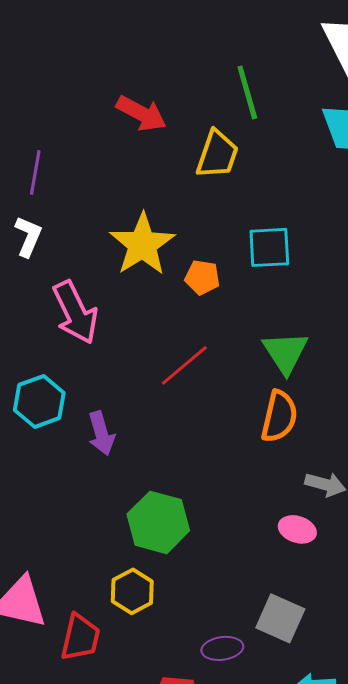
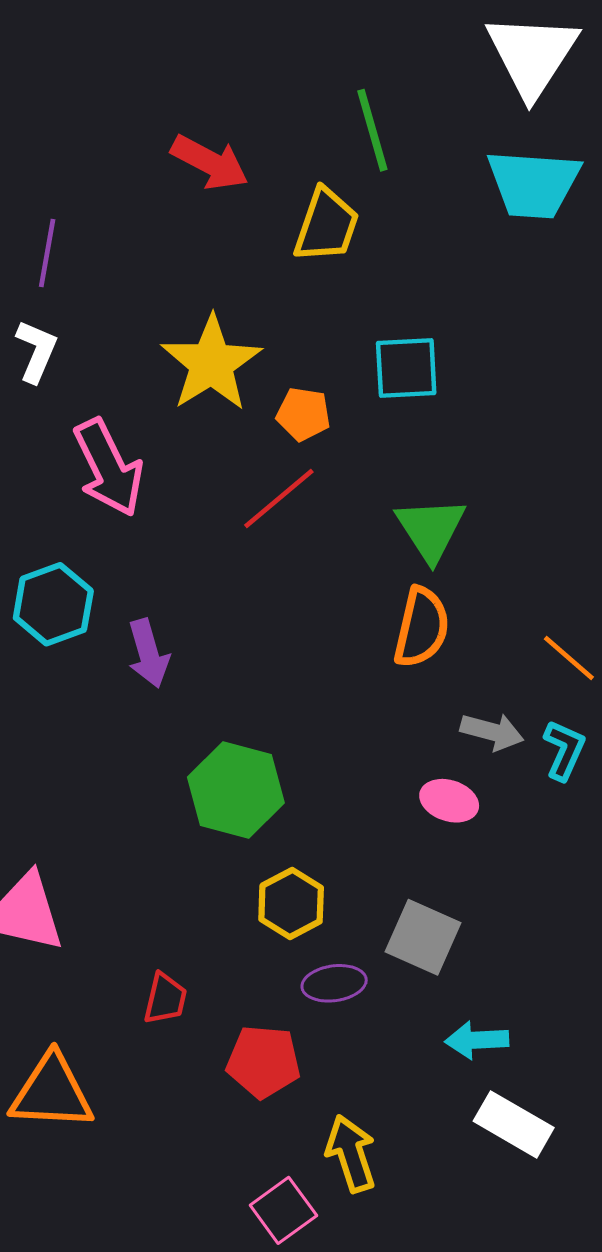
red line: (184, 365) -> (279, 498), moved
yellow hexagon: (132, 591) -> (291, 903), moved
red trapezoid: (80, 637) -> (165, 999), moved, size x0.7

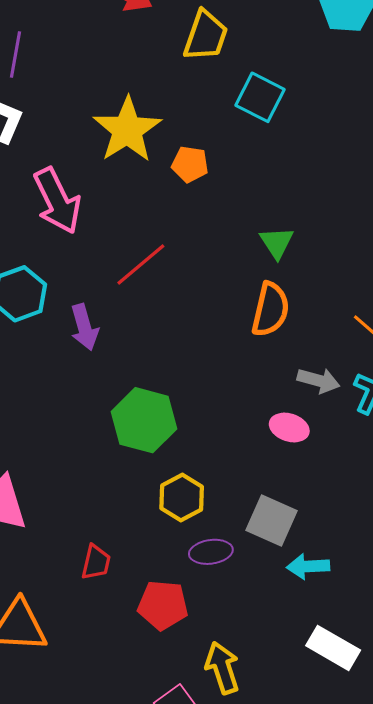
cyan square: (406, 368) -> (260, 97), moved, turned 30
red line: (279, 498) -> (141, 265), moved
green triangle: (431, 529) -> (277, 243), size x0.7
cyan arrow: (477, 1040) -> (308, 566), moved

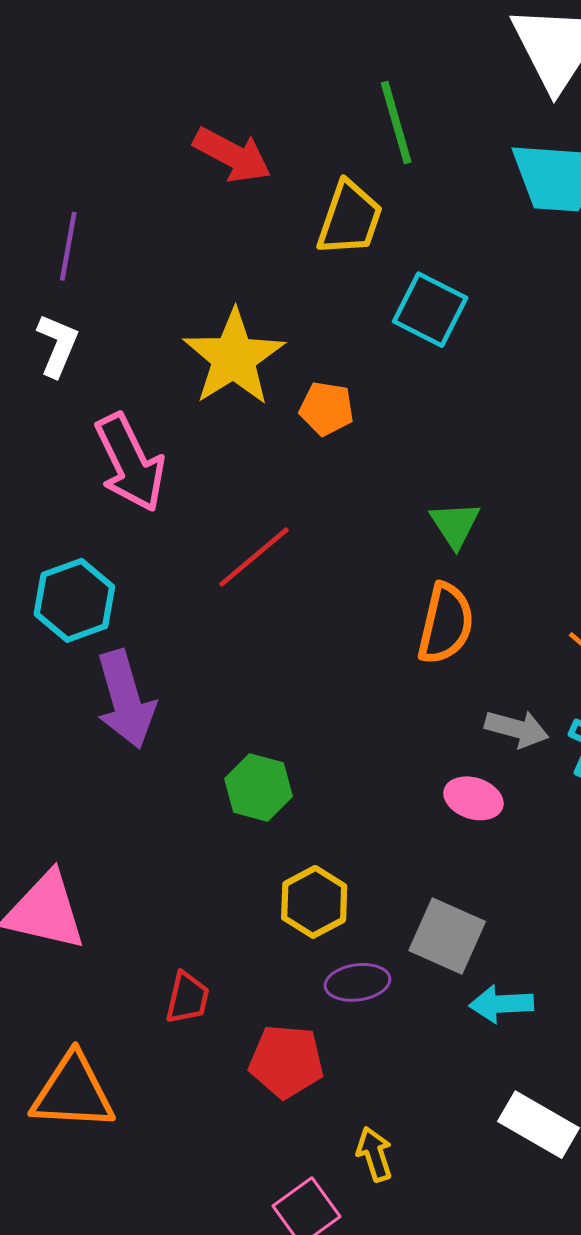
purple arrow: (84, 327) -> (125, 699), moved, size x1.4
green hexagon: (144, 420) -> (258, 788), size x0.7
yellow arrow: (222, 668) -> (374, 1154), size x0.7

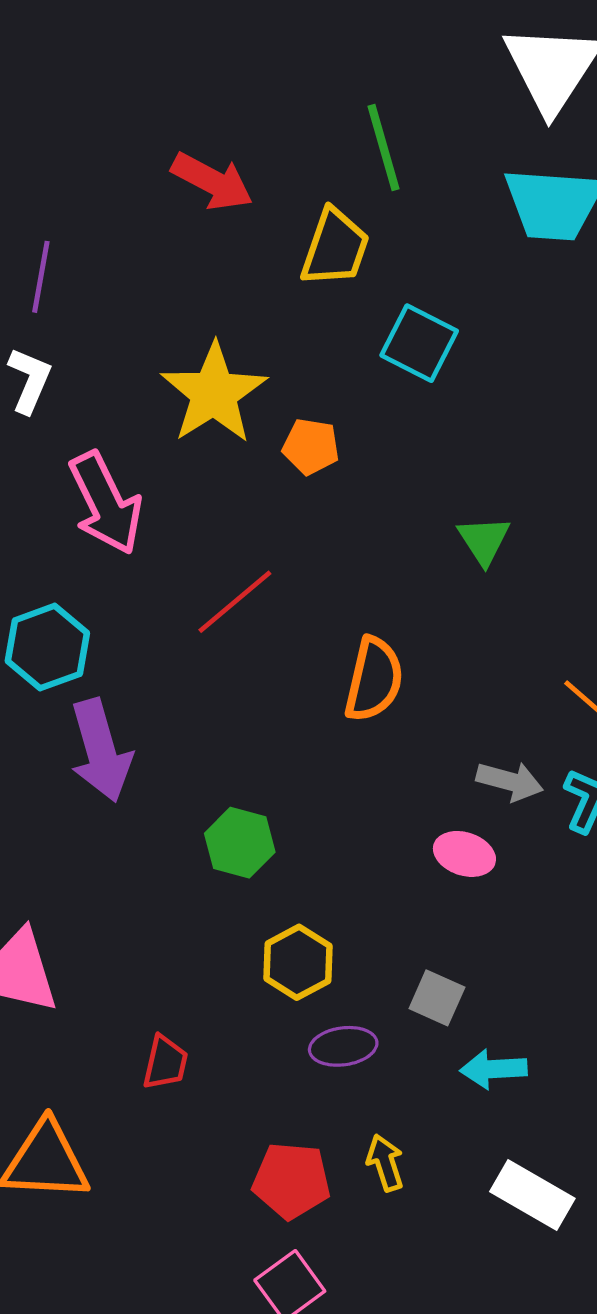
green triangle: (455, 525) -> (484, 540), moved
orange semicircle: (446, 624) -> (374, 679), moved
gray square: (447, 936) -> (437, 998), size x0.7
red pentagon: (286, 1061) -> (291, 1181), moved
yellow arrow: (374, 1154) -> (385, 1163), moved

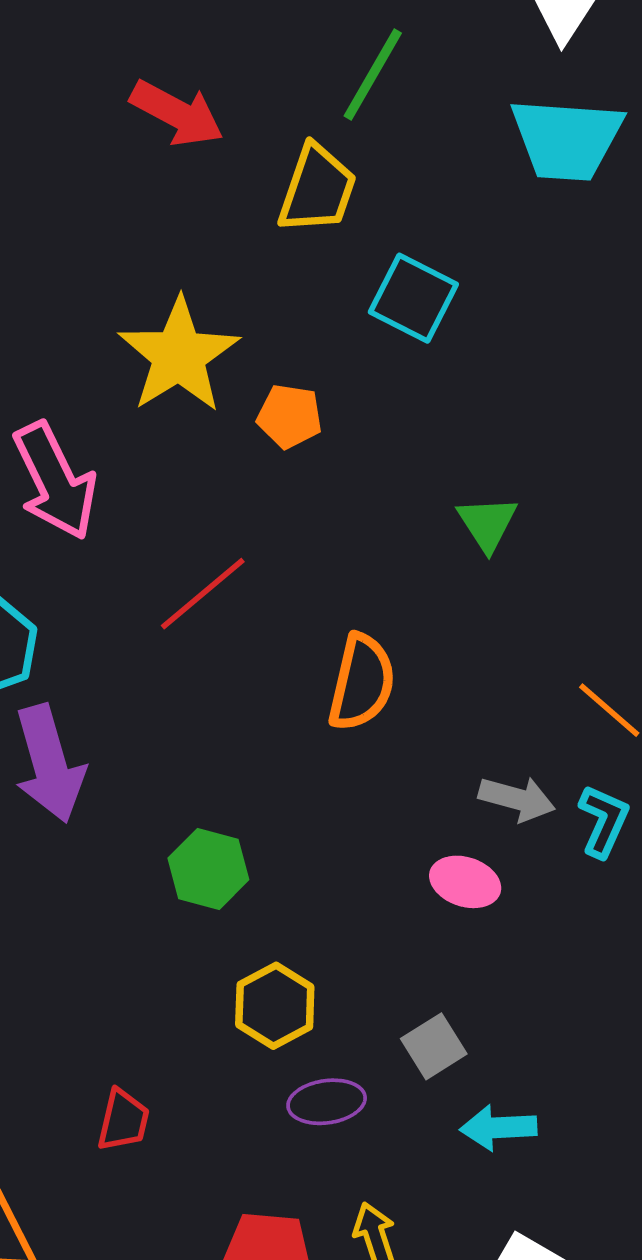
green line: (384, 147) -> (373, 75), turned 46
gray square: (437, 998) -> (434, 1046), turned 34

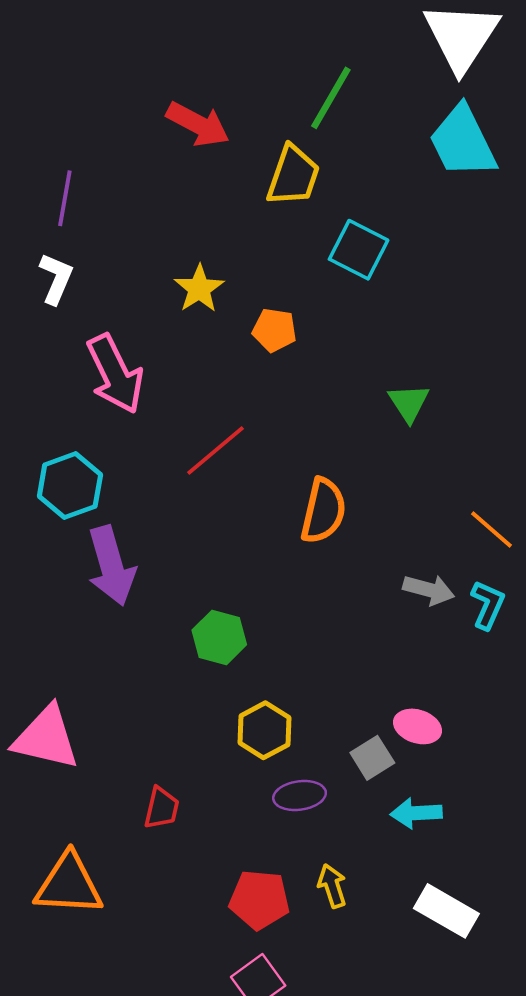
cyan trapezoid: (567, 139) -> (463, 142), turned 60
yellow star: (179, 355) -> (199, 289), size x0.6
pink ellipse: (465, 882) -> (417, 726), moved

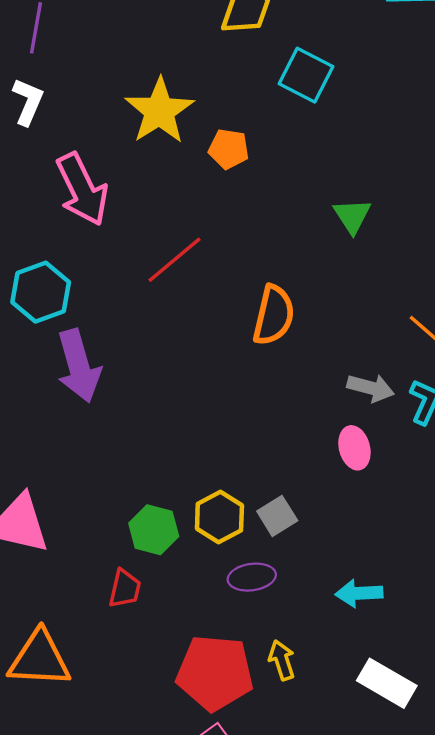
yellow star: (199, 289) -> (159, 111), size x1.5
green hexagon: (219, 637) -> (154, 530), moved
pink ellipse: (417, 726) -> (354, 448), moved, turned 57
gray square: (372, 758) -> (277, 516), moved
red pentagon: (259, 900) -> (215, 673), size x1.4

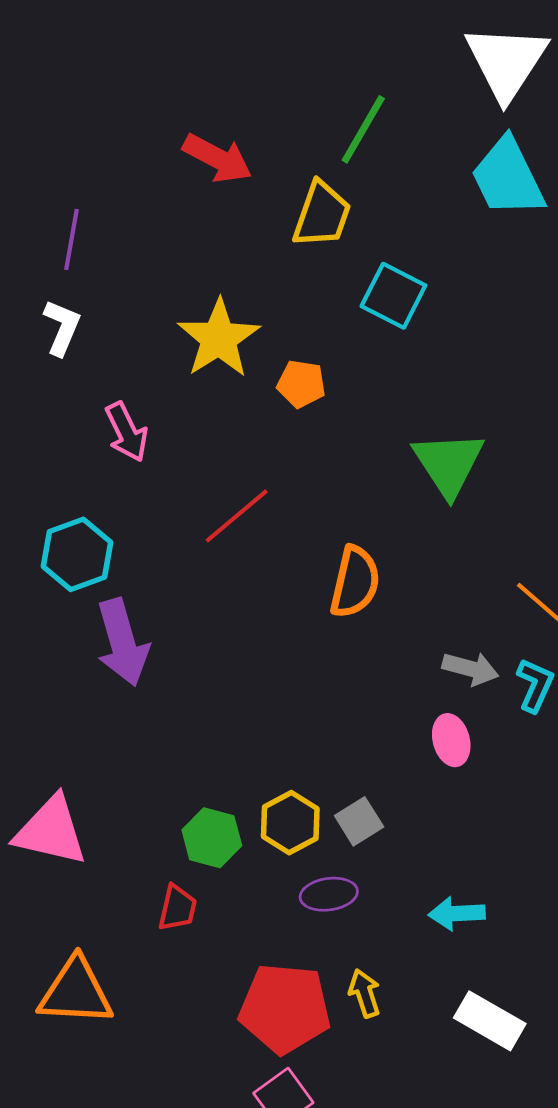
pink arrow: (82, 189) -> (127, 432), size x0.7
green triangle: (352, 216) -> (448, 464), size x1.6

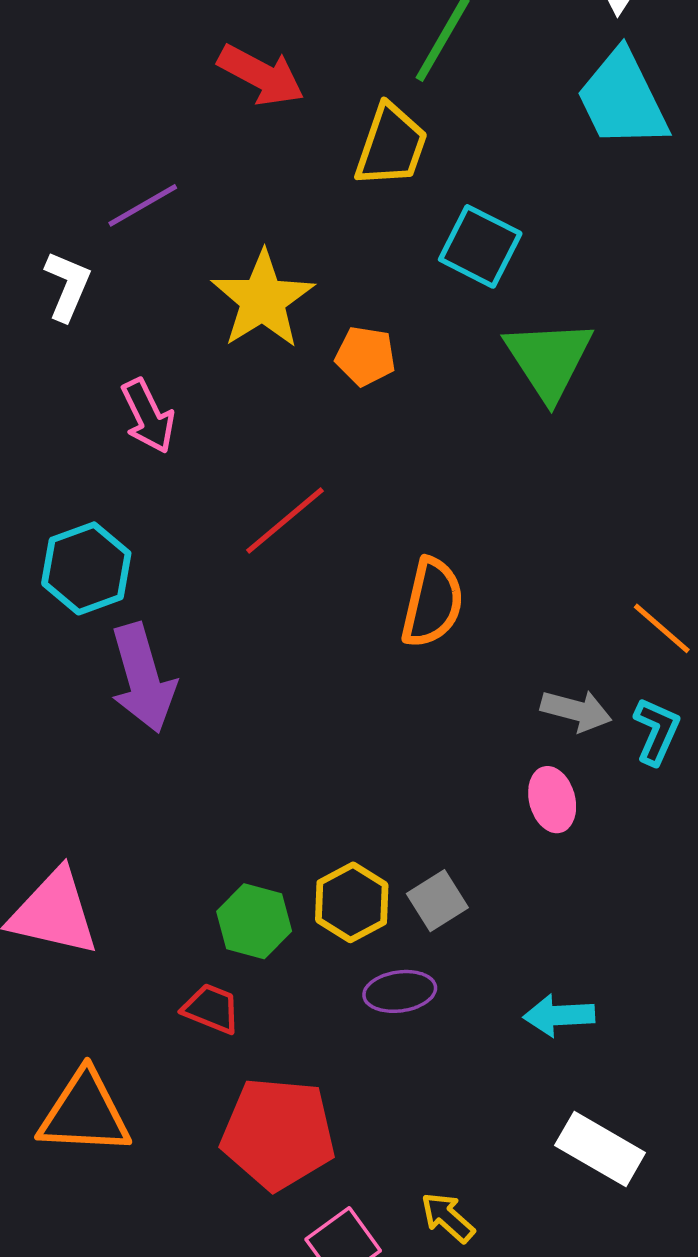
purple line: (72, 239) -> (143, 205), moved, turned 50
green triangle: (448, 464) -> (549, 359), moved
red trapezoid: (177, 908) -> (211, 1009), turned -81
yellow arrow: (365, 993) -> (448, 1217), moved, turned -30
red pentagon: (285, 1008) -> (278, 1134), moved

